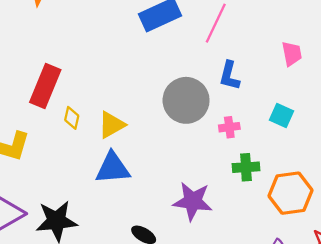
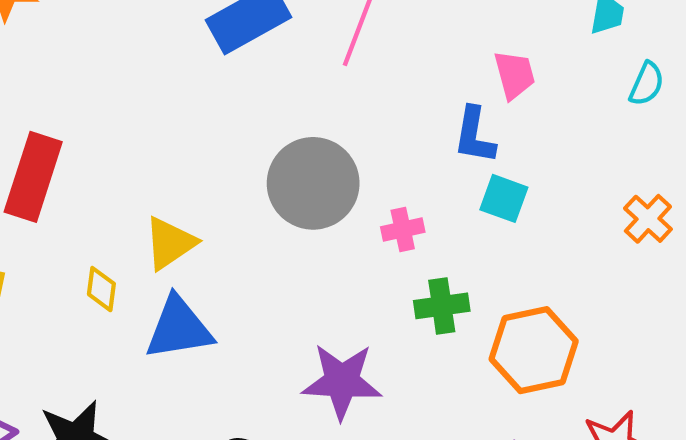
blue L-shape: (229, 76) -> (474, 135), moved
yellow diamond: (72, 118) -> (101, 289), moved

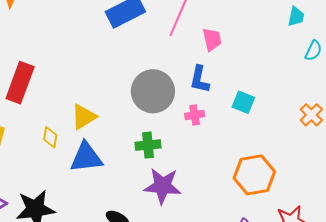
pink trapezoid: (514, 75) -> (212, 39), moved
blue L-shape: (474, 135) -> (200, 79), moved
green cross: (442, 306) -> (148, 145), moved

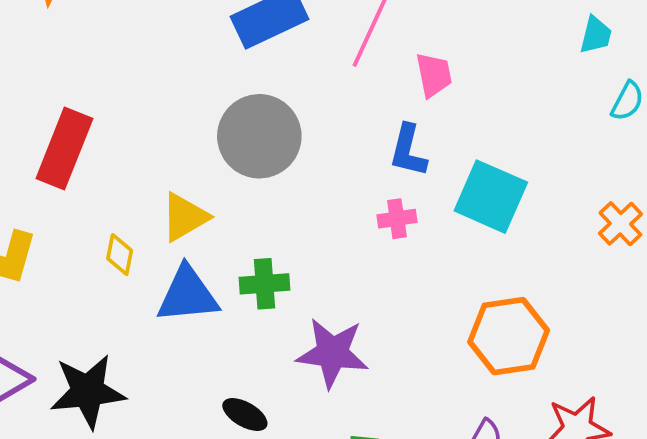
gray circle: (153, 91) -> (259, 136), moved
cyan square: (243, 102) -> (491, 197), size x1.6
green cross: (148, 145) -> (265, 284), moved

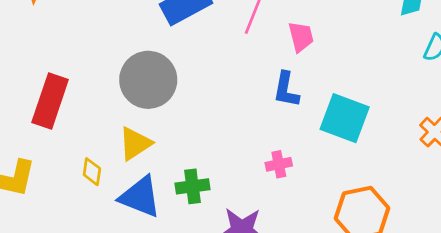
gray circle: (259, 136) -> (148, 80), moved
pink cross: (397, 219) -> (279, 164), moved
blue triangle: (188, 295) -> (140, 197), turned 30

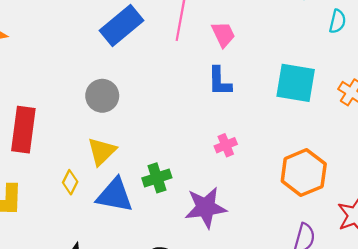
gray circle: (148, 80) -> (102, 96), size x0.7
cyan square: (345, 118) -> (296, 83), moved
yellow diamond: (92, 172) -> (70, 182), turned 30

